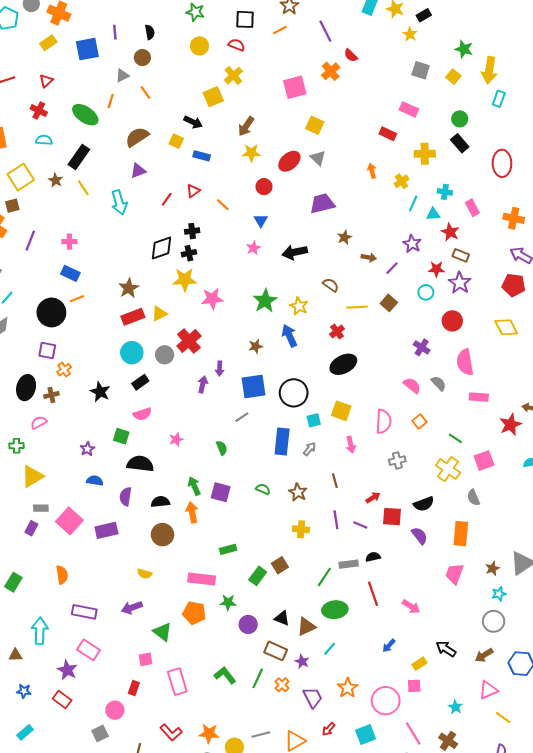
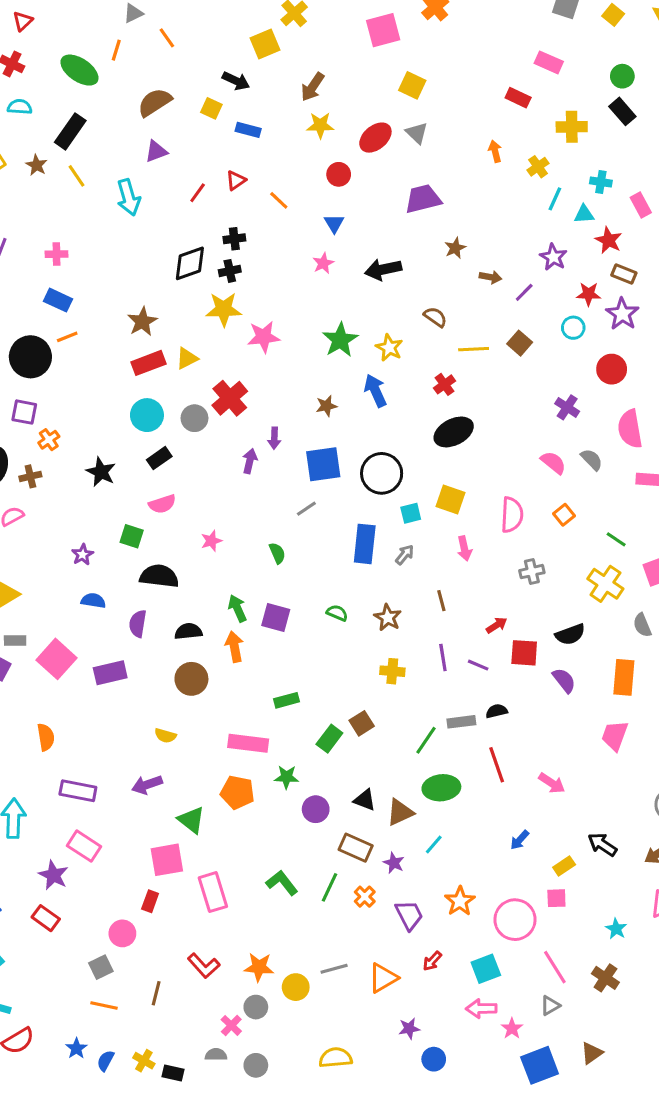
pink square: (146, 659) -> (167, 860), size x1.6

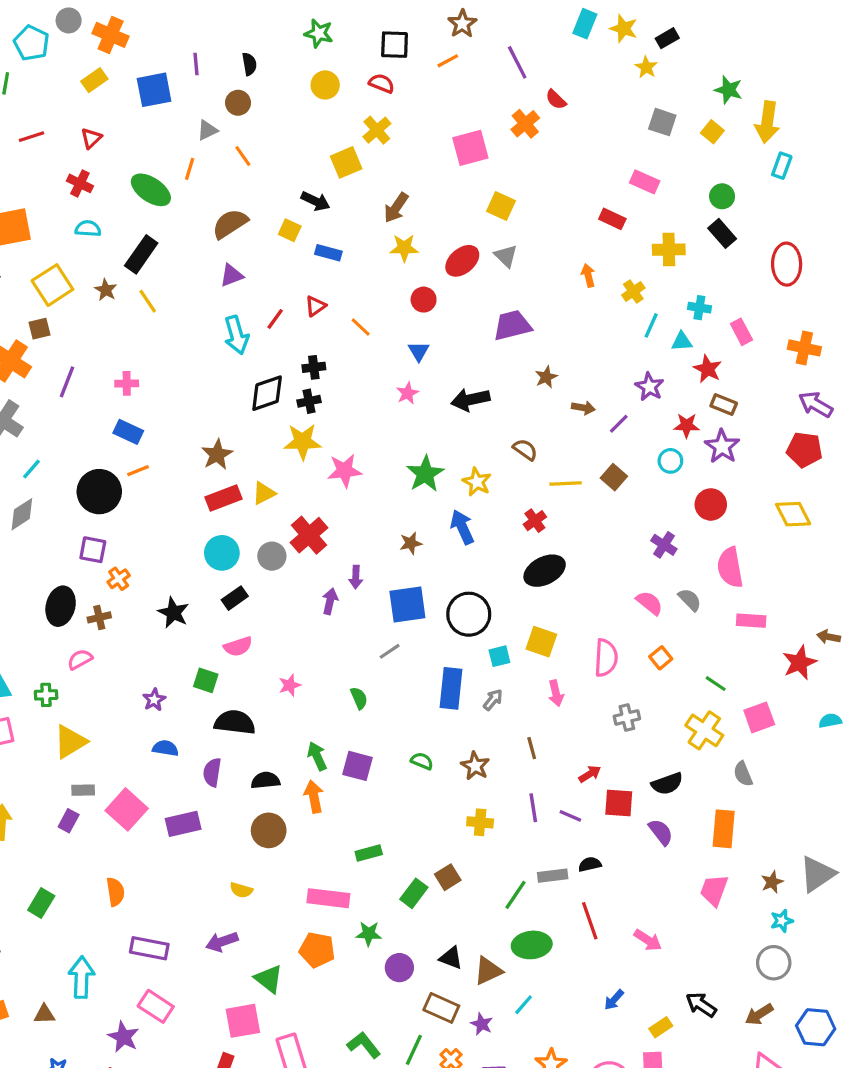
cyan arrow: (129, 197) -> (236, 335), moved

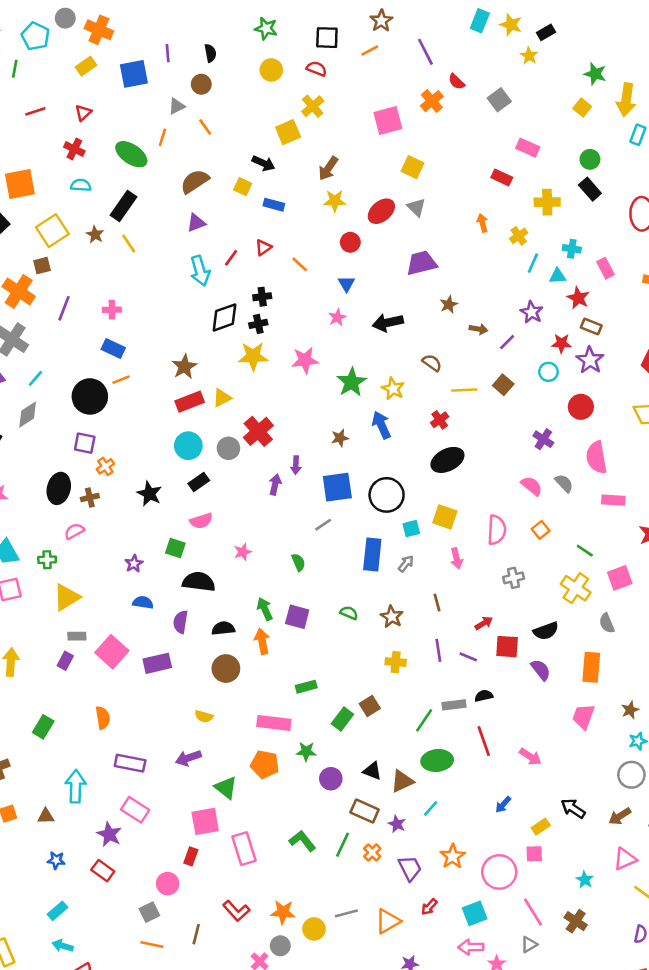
gray square: (662, 122) -> (499, 100), moved, turned 35
pink star: (345, 471) -> (305, 360), moved

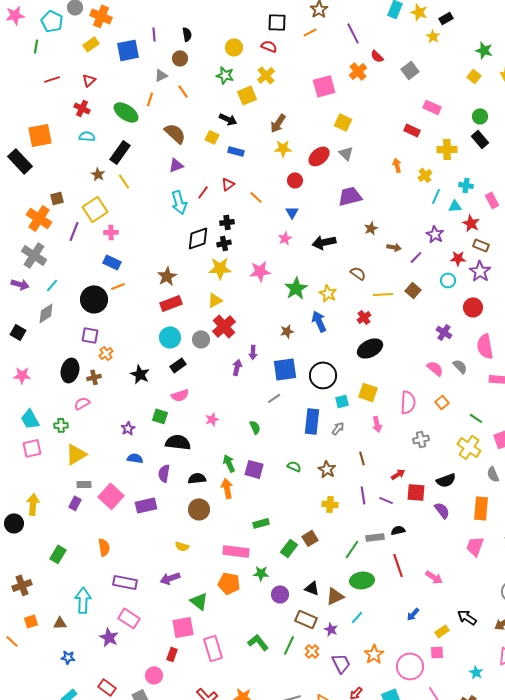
green star: (266, 29) -> (225, 75), moved
brown semicircle: (195, 181) -> (175, 133), turned 75
yellow square: (52, 231) -> (95, 209), moved
yellow triangle: (222, 398) -> (215, 300), moved
red rectangle: (103, 871) -> (107, 687), moved

